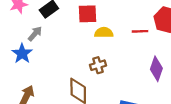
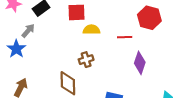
red line: (140, 31) -> (125, 37), moved

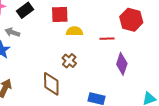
gray arrow: (28, 31) -> (12, 32), turned -112
brown cross: (86, 60) -> (69, 61), turned -32

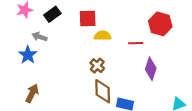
brown diamond: (51, 84) -> (103, 91), moved

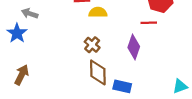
red line: (136, 43) -> (149, 23), moved
purple diamond: (151, 69) -> (134, 47), moved

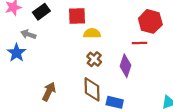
brown cross: (92, 45) -> (94, 59), moved
brown arrow: (22, 75) -> (49, 92), moved

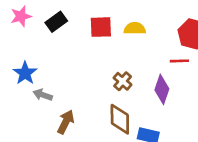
yellow semicircle: (92, 33) -> (135, 28), moved
gray arrow: (28, 34) -> (43, 95), moved

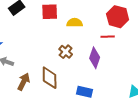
yellow semicircle: (135, 28) -> (75, 23), moved
brown diamond: (120, 119) -> (50, 78), moved

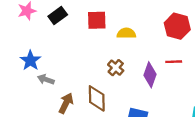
red line: (108, 37) -> (174, 62), moved

